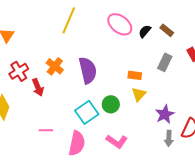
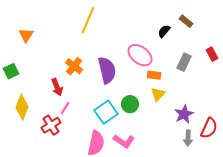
pink ellipse: (120, 24) -> (140, 55), moved
brown rectangle: (167, 30) -> (186, 21), moved
red cross: (19, 71) -> (51, 125), moved
pink line: (46, 130) -> (65, 108), moved, turned -56
pink L-shape: (117, 141) -> (124, 141), moved

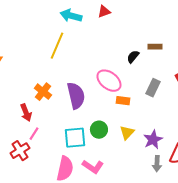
brown rectangle: (186, 21) -> (155, 47), turned -40
yellow triangle: (158, 94) -> (127, 133), moved
cyan square: (106, 112) -> (75, 138), turned 30

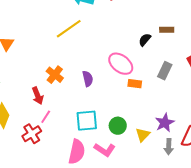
yellow line: (57, 46) -> (69, 29), turned 32
purple semicircle: (76, 96) -> (88, 79), size x0.6
green circle: (99, 130) -> (118, 126), moved
yellow triangle: (127, 133) -> (143, 135), moved

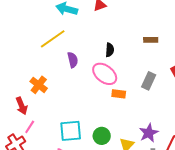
black semicircle: (145, 40) -> (110, 50), moved, turned 144
purple semicircle: (88, 79) -> (73, 60), moved

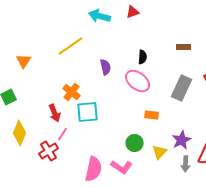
yellow line: (53, 39) -> (71, 46), moved
gray rectangle: (149, 81) -> (182, 88), size x1.4
orange rectangle: (119, 94) -> (152, 115), moved
cyan square: (71, 131) -> (88, 112), moved

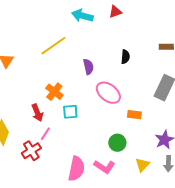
pink ellipse: (138, 81) -> (108, 93), moved
cyan square: (88, 112) -> (70, 112), size x0.7
yellow triangle: (160, 152) -> (142, 165), moved

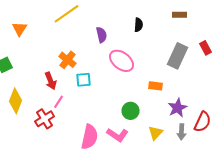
orange rectangle: (134, 115) -> (156, 86), moved

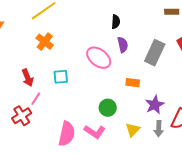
brown rectangle: (180, 15) -> (172, 12), moved
purple semicircle: (102, 35) -> (123, 45), moved
orange cross: (68, 60) -> (45, 42), moved

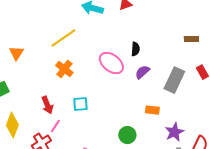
purple semicircle: (123, 45) -> (142, 72), turned -119
pink ellipse: (99, 58) -> (111, 63), moved

